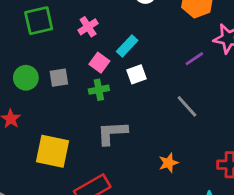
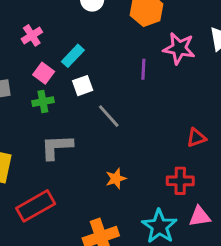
purple line: (194, 59) -> (143, 69), turned -54
gray line: (187, 106) -> (109, 116), moved

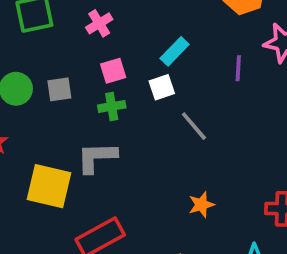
cyan rectangle: (73, 56) -> (175, 51), moved
pink square: (44, 73) -> (113, 71), turned 36
gray L-shape: (57, 147) -> (97, 157), moved

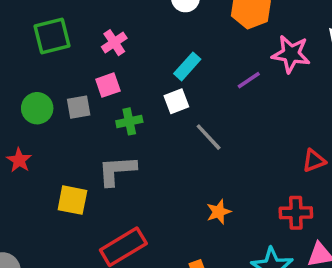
purple line: (238, 68) -> (249, 80), turned 55
pink square: (113, 71) -> (108, 85), moved
yellow square: (49, 186) -> (72, 200), size x0.7

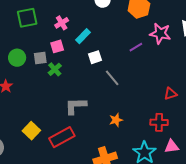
cyan rectangle: (187, 66) -> (83, 36), moved
green cross: (129, 121) -> (55, 69), moved, turned -32
gray L-shape: (117, 171) -> (76, 106), moved
yellow square: (72, 200) -> (31, 131), moved, turned 30

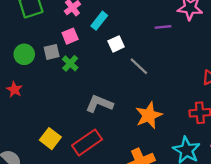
purple line: (136, 47) -> (163, 27), turned 32
gray L-shape: (76, 106) -> (99, 104), turned 30
orange star: (116, 120) -> (149, 115), size x1.6

